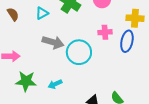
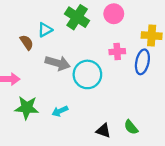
brown semicircle: (13, 14) -> (27, 42), moved

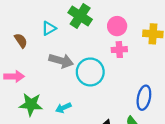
pink circle: (114, 14) -> (117, 26), moved
brown semicircle: (27, 42) -> (21, 41), moved
blue ellipse: (142, 62) -> (144, 98), moved

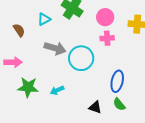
blue ellipse: (144, 98) -> (117, 81), moved

